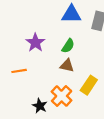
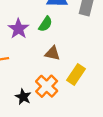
green semicircle: (68, 46) -> (45, 24), moved

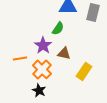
purple star: (18, 29) -> (43, 45), moved
orange cross: (47, 86) -> (42, 69), moved

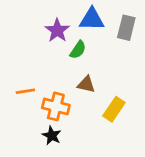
purple star: (43, 45) -> (57, 30), moved
orange cross: (42, 69) -> (56, 106), turned -30

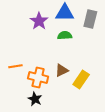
green semicircle: (78, 50) -> (65, 35), moved, turned -128
brown triangle: (86, 84) -> (62, 70), moved, turned -40

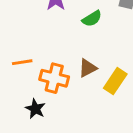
green semicircle: (65, 35) -> (92, 19), turned 152
black star: (35, 99) -> (35, 109), moved

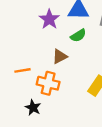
brown triangle: (88, 68) -> (60, 56), moved

